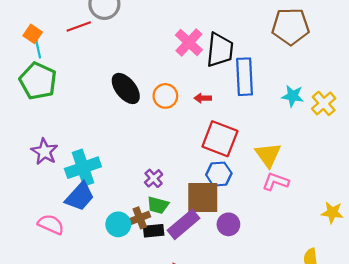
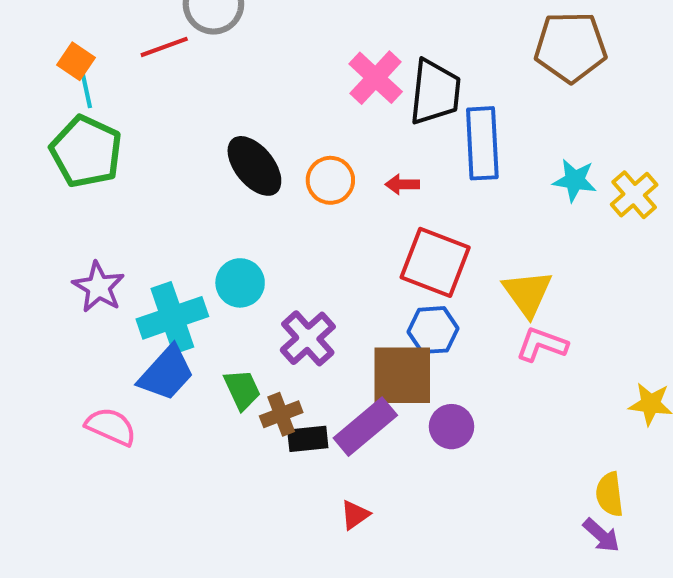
purple cross: (154, 178) -> (308, 338), size x1.5
green trapezoid: (158, 205) -> (242, 390), moved, turned -130
cyan circle: (118, 224) -> (240, 283), moved

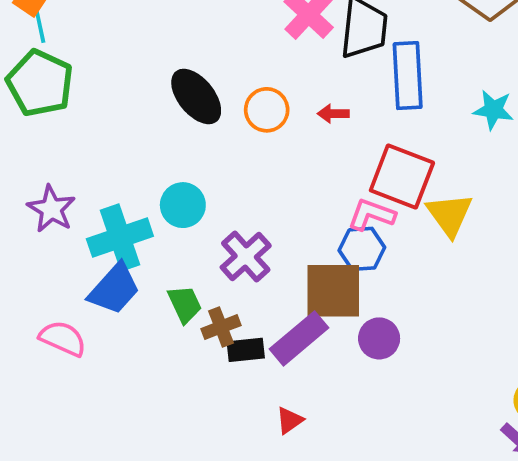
red square: (435, 262) -> (402, 177), moved
pink L-shape: (542, 344) -> (371, 215), moved

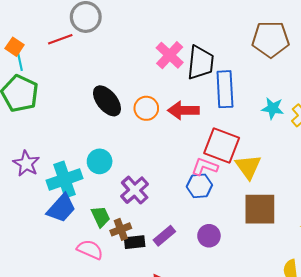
red arrow: (333, 114) -> (183, 110), size x1.8
brown square: (333, 291) -> (260, 209), moved
pink semicircle: (63, 338) -> (90, 250), moved
purple rectangle: (299, 338) -> (164, 236), size x0.7

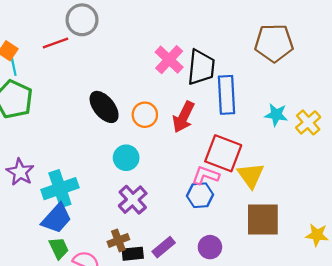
red arrow: (183, 110) -> (183, 117), turned -64
cyan circle: (100, 161) -> (126, 158), moved
green trapezoid: (101, 217) -> (59, 248), moved

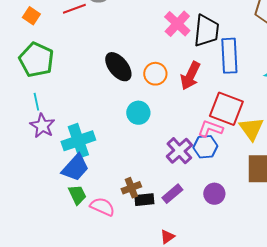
cyan line: (14, 66) -> (36, 102), moved
purple cross: (133, 200) -> (179, 151), moved

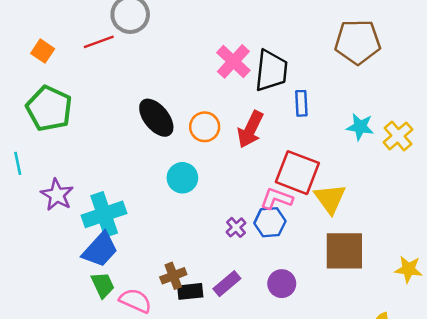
blue rectangle: (229, 56) -> (301, 103), size x0.6
cyan line: (36, 102) -> (18, 163), moved
purple cross: (179, 151) -> (236, 227), size x0.6

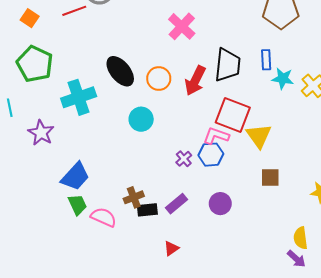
black trapezoid: (271, 71) -> (228, 65), moved
blue rectangle: (301, 103) -> (266, 60), moved
cyan cross: (104, 214) -> (79, 97), moved
brown square: (344, 251) -> (270, 178), size x0.6

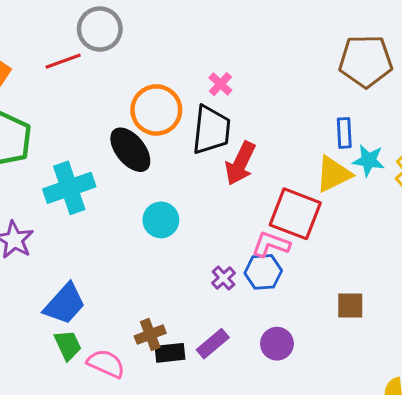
pink cross: (182, 26) -> (220, 84), size x0.6
black trapezoid: (228, 65) -> (211, 130), moved
orange circle: (159, 79) -> (156, 110), moved, size x1.4
yellow triangle: (259, 136) -> (333, 174), moved, turned 40

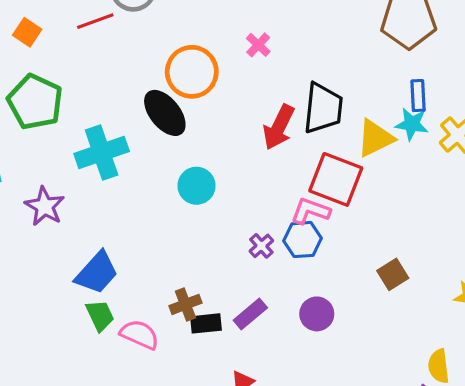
black trapezoid: (211, 130) -> (323, 108), moved
blue rectangle: (344, 133) -> (418, 96), moved
brown square: (350, 305) -> (393, 274), turned -32

